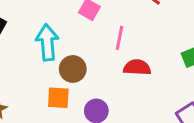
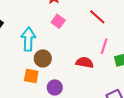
pink line: (119, 38) -> (104, 46), moved

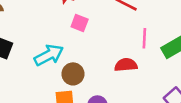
cyan arrow: (28, 39) -> (49, 55), turned 75

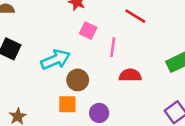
pink line: (144, 38) -> (113, 47), moved

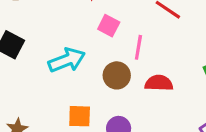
brown circle: (78, 80) -> (117, 75), moved

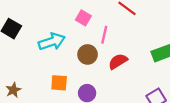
red semicircle: (159, 83) -> (118, 61), turned -36

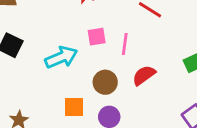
pink square: (83, 18) -> (97, 37), moved, turned -35
brown circle: (88, 54) -> (105, 82), moved

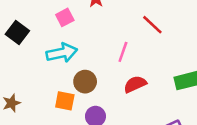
pink square: (97, 37) -> (65, 17), moved, turned -30
brown circle: (105, 82) -> (85, 82), moved

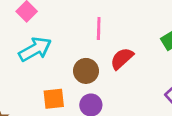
brown circle: (85, 82) -> (86, 71), moved

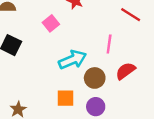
cyan arrow: (35, 49) -> (73, 60), moved

